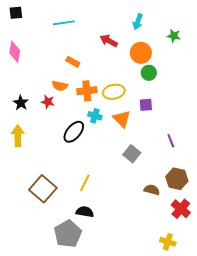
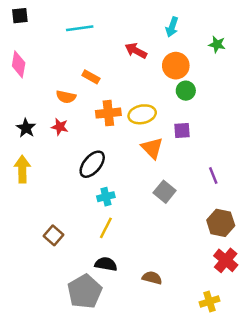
orange semicircle: (60, 86) -> (66, 97), moved
cyan cross: (95, 116) -> (106, 197), moved, turned -32
brown square: (43, 189) -> (53, 235), size x0.6
brown semicircle: (152, 190) -> (152, 278), moved
yellow cross: (168, 242) -> (209, 301), turned -35

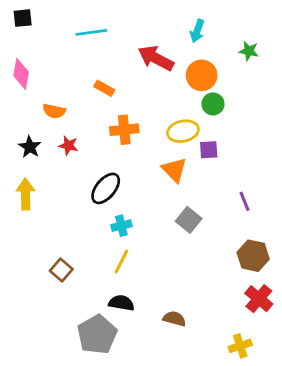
red arrow: (136, 51) -> (156, 58), size x1.4
orange semicircle: (66, 97) -> (54, 111), moved
yellow ellipse: (142, 114) -> (183, 131), moved

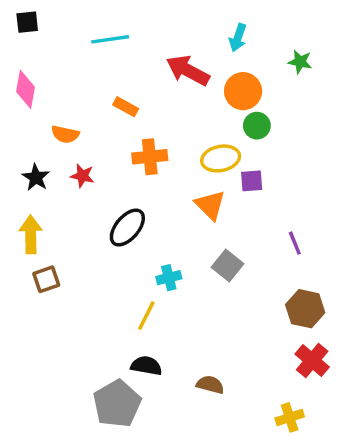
cyan cross: (121, 226) -> (169, 278), moved
brown square: (61, 270) -> (46, 279), moved, turned 30

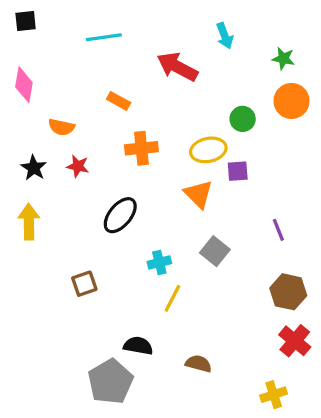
cyan arrow: (238, 38) -> (225, 36), turned -40
orange circle: (243, 91) -> (292, 101), moved
brown square: (46, 279) -> (84, 284), moved
yellow line: (146, 316) -> (172, 298), moved

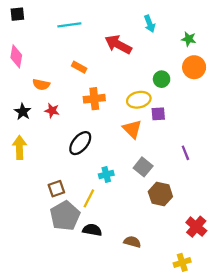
brown hexagon: (288, 292) -> (160, 194), moved
yellow line: (172, 298) -> (89, 198), moved
gray pentagon: (110, 382) -> (65, 216), moved

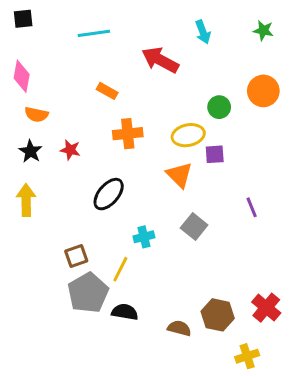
green star: (189, 39) -> (263, 30), moved
orange semicircle: (41, 85) -> (36, 114), moved
brown hexagon: (160, 194) -> (218, 315), moved

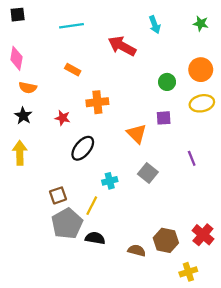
orange rectangle: (107, 91) -> (73, 70), moved
yellow ellipse: (188, 135) -> (202, 103), moved
red star: (70, 150) -> (63, 118), moved

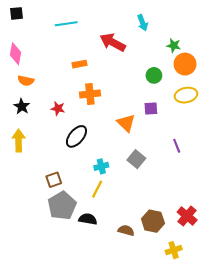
green star: (201, 24) -> (174, 45), moved
orange rectangle: (73, 70) -> (80, 64), moved, turned -40
yellow line: (92, 206) -> (97, 189), moved

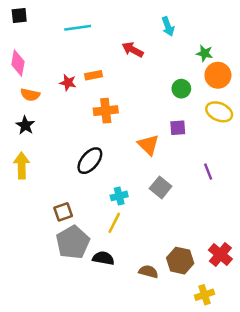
red arrow: (113, 42) -> (133, 50), size x0.7
yellow ellipse: (186, 95) -> (219, 112), turned 35
red star: (58, 109) -> (68, 83), moved

